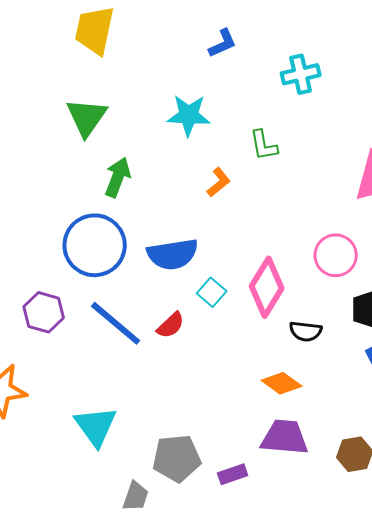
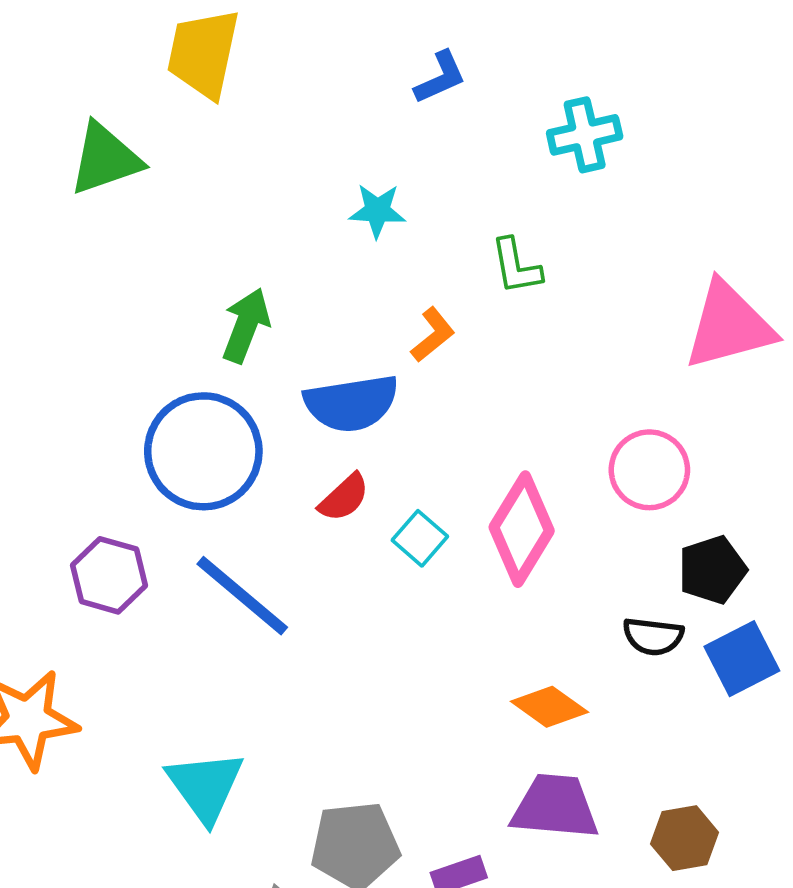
cyan star: (189, 115) -> (377, 211), size x0.7
green triangle: (87, 117) -> (105, 159), moved, turned 36
blue semicircle: (173, 254) -> (351, 403), moved
red semicircle: (171, 325) -> (344, 498), moved
black semicircle: (306, 331) -> (653, 636), moved

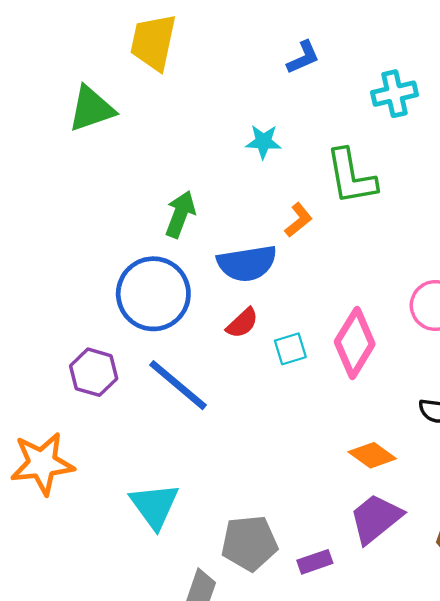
green L-shape: (516, 266) -> (351, 177), size x1.6
cyan square: (420, 538) -> (290, 349), turned 32
purple trapezoid: (555, 807) -> (376, 519), turned -44

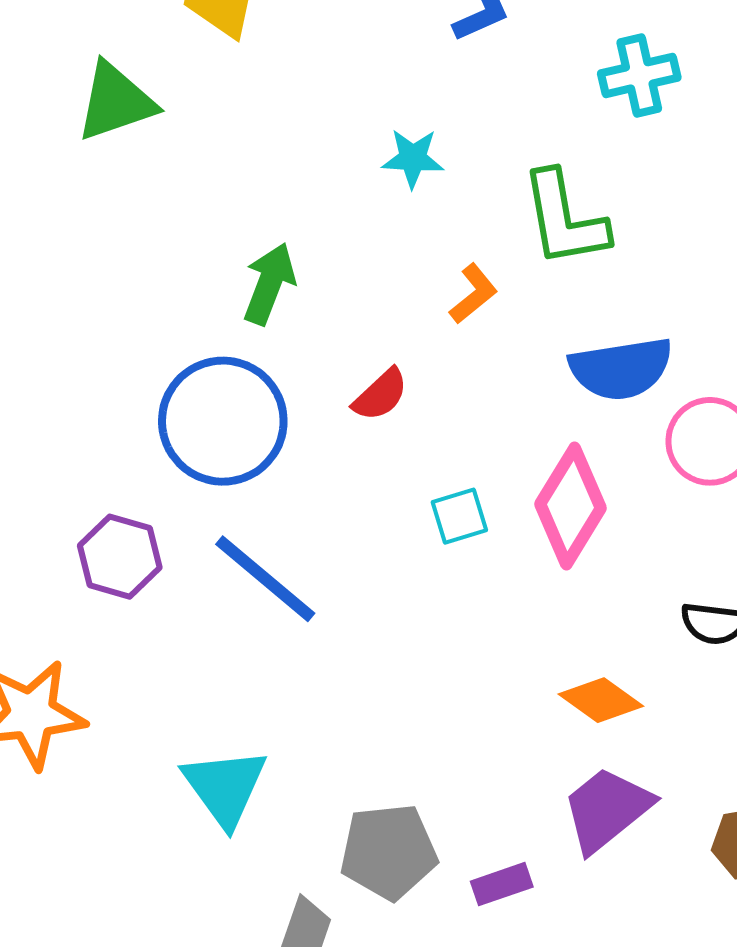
blue semicircle: (247, 263) -> (621, 369), moved
red semicircle: (242, 323) -> (380, 395), moved

